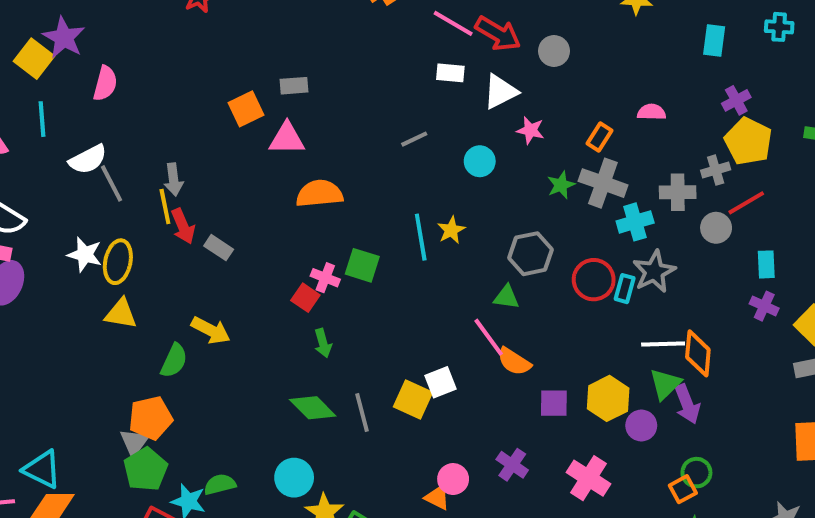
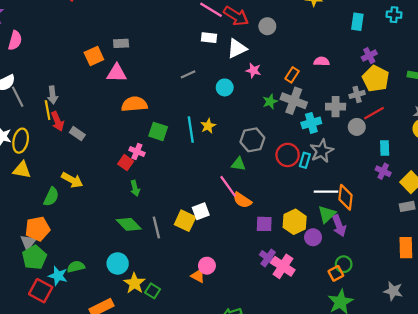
green square: (362, 265) -> (158, 131), moved
purple cross: (512, 465) -> (268, 258), moved

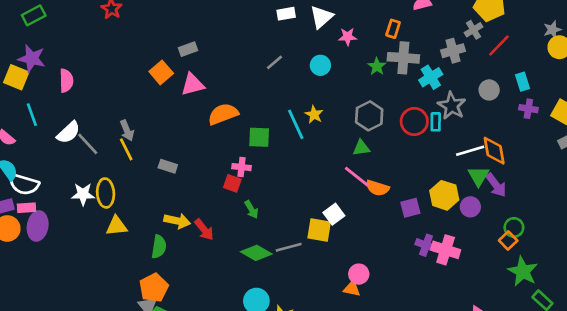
red arrow: (57, 121) -> (204, 230), moved
gray circle: (357, 127) -> (489, 90), moved
gray line: (156, 228) -> (289, 247), turned -75

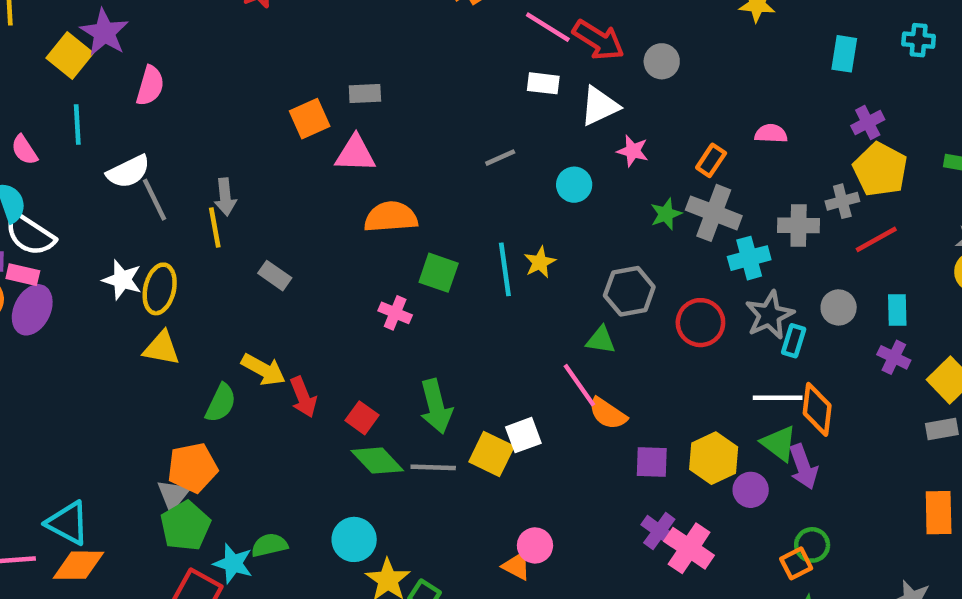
cyan rectangle: (436, 122) -> (794, 341), moved
green triangle: (478, 176) -> (779, 443), turned -40
red square: (232, 183) -> (362, 418), moved
green arrow: (251, 209) -> (436, 406), moved, size x1.6

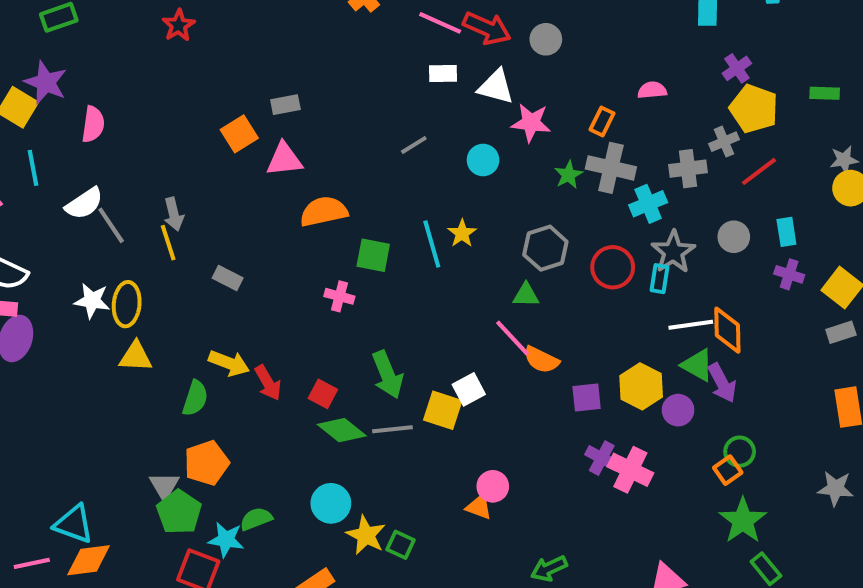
white triangle: (600, 106) -> (496, 87), turned 48
pink star: (633, 151) -> (531, 123), size x1.4
cyan rectangle: (794, 341) -> (660, 279), moved
orange pentagon: (192, 468) -> (206, 463), moved

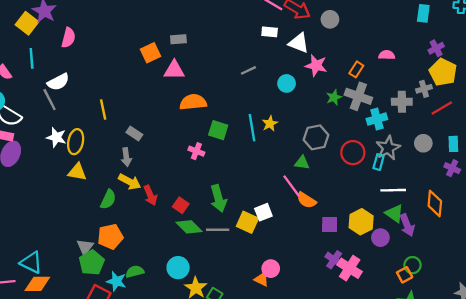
gray arrow: (174, 214) -> (126, 157), moved
gray line: (111, 225) -> (50, 100), moved
orange diamond: (727, 330) -> (435, 204), moved

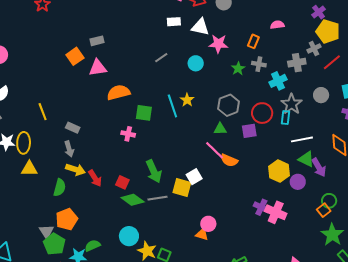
gray cross: (358, 96) -> (259, 64), size x0.6
purple square: (330, 225) -> (249, 131), moved

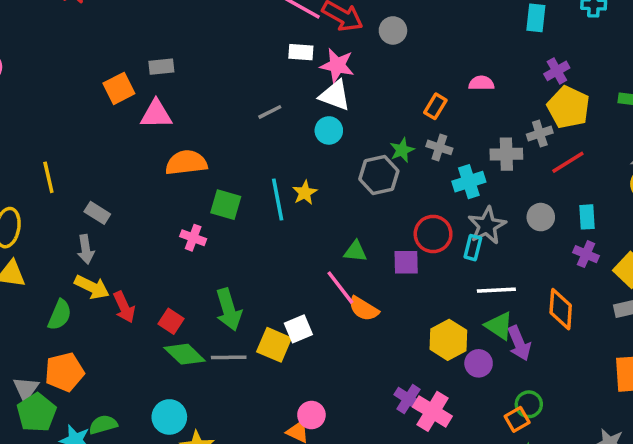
white triangle: (200, 27) -> (335, 95), moved
pink star: (218, 44) -> (337, 65), moved
gray hexagon: (229, 105) -> (379, 175), moved

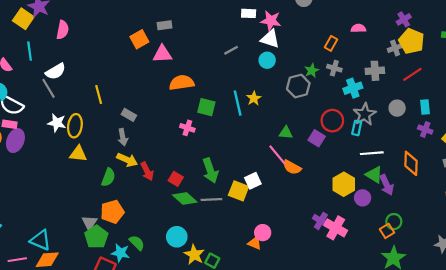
gray cross: (540, 134) -> (395, 48), moved
purple square: (406, 262) -> (317, 138), turned 35
green semicircle: (103, 425) -> (137, 243), turned 63

